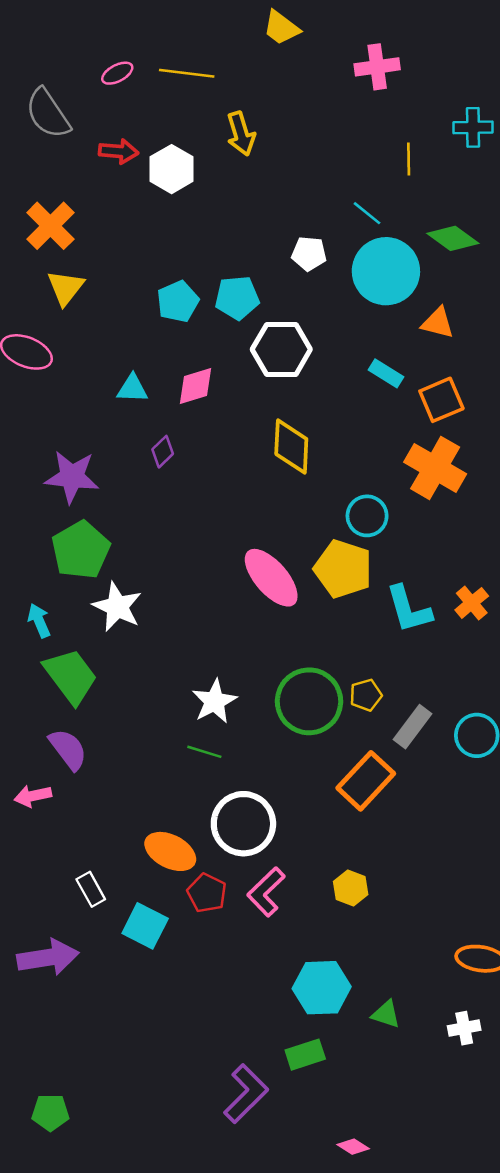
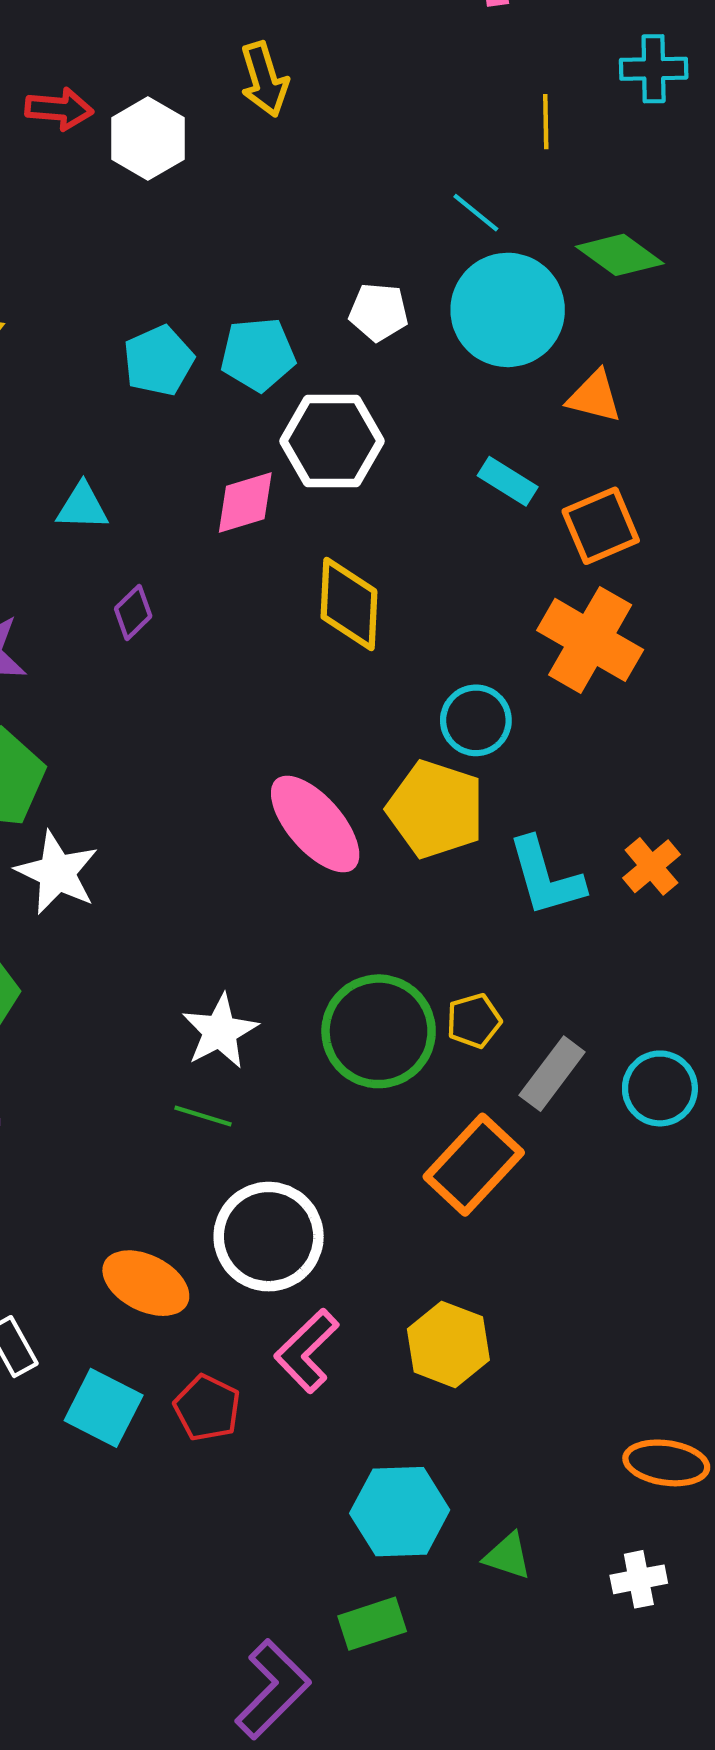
white pentagon: (309, 254) -> (379, 312), moved
pink diamond: (195, 386) -> (245, 502), moved
yellow hexagon: (351, 888) -> (448, 1344), size x1.4
red pentagon: (207, 893) -> (207, 1408), moved

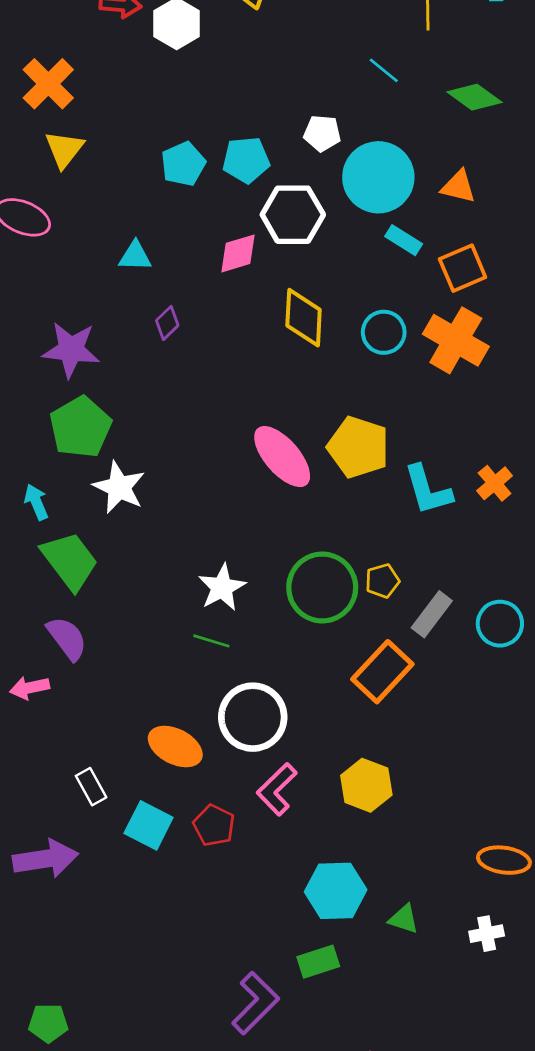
cyan circle: (508, 310) -> (378, 177), moved
cyan circle: (476, 720) -> (384, 332), moved

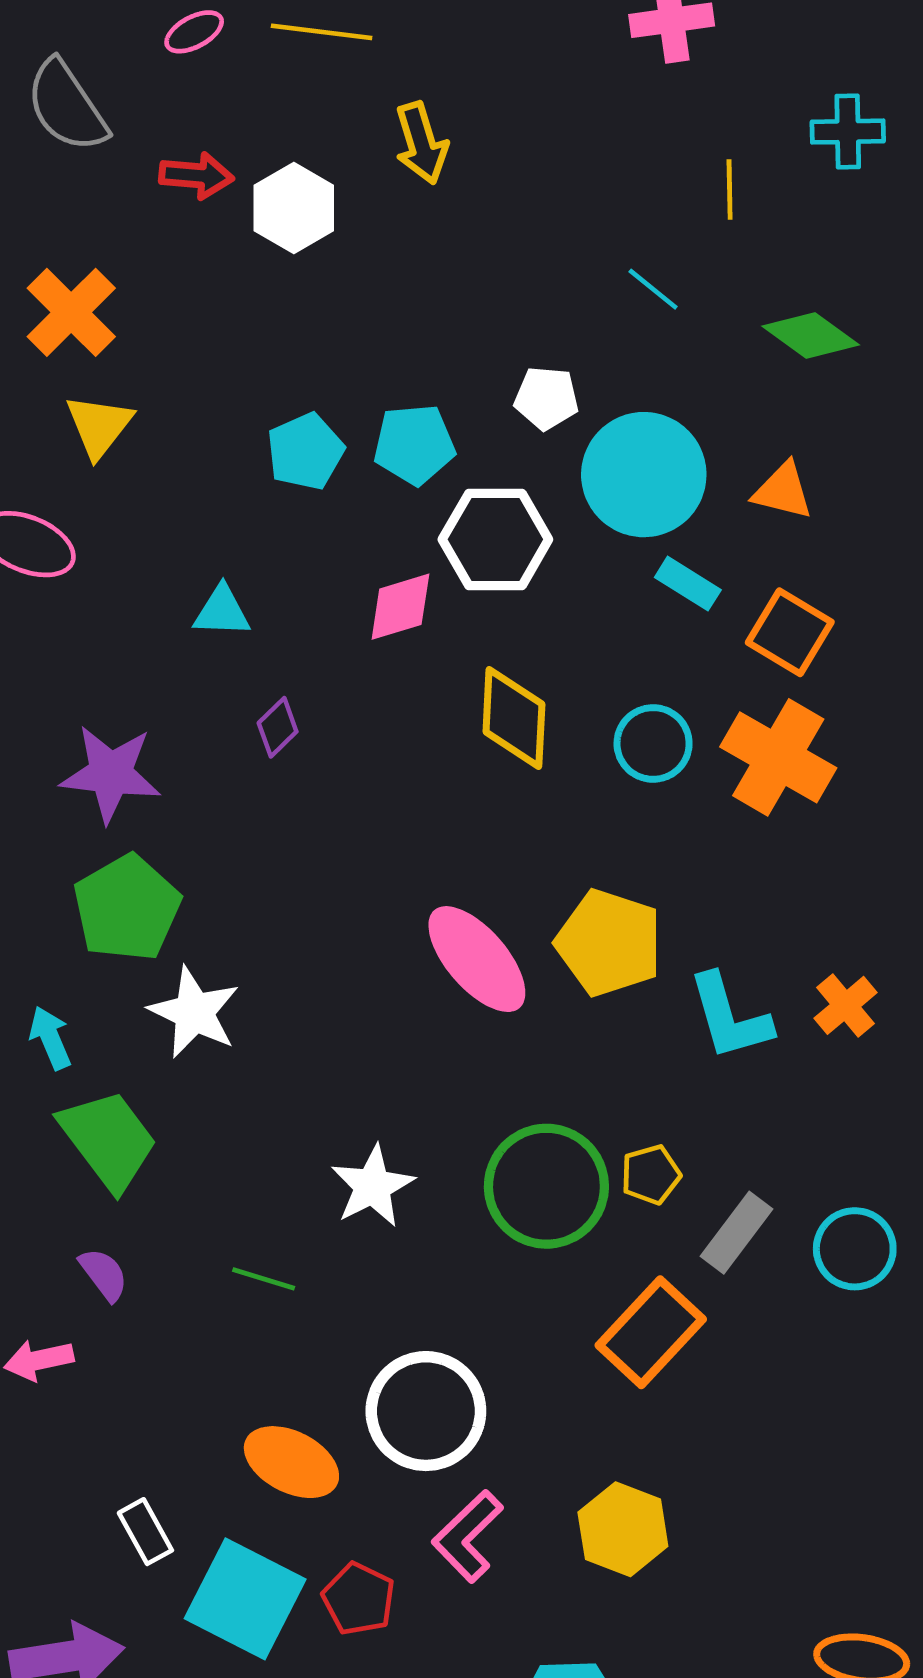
orange square: (463, 268) -> (790, 632), turned -36
purple semicircle: (67, 638) -> (104, 1274), size x0.7
green line: (211, 641) -> (264, 1279), moved
cyan square: (149, 825) -> (245, 1599), size x1.4

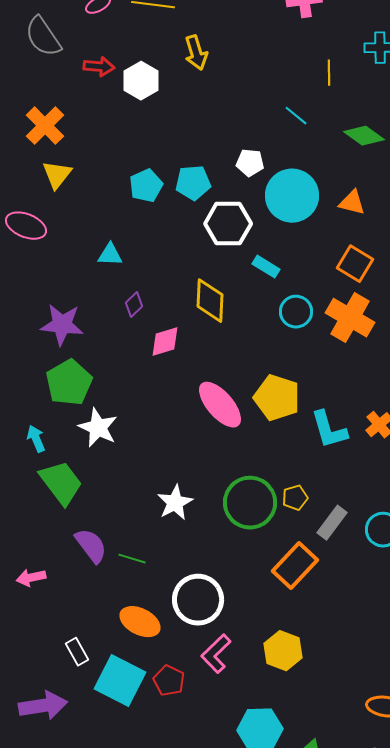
cyan rectangle: (688, 584) -> (266, 267), moved
pink diamond: (400, 607) -> (165, 342), moved
yellow diamond: (514, 718) -> (210, 301), moved
purple semicircle: (104, 1274) -> (91, 546), moved, size x1.5
green line: (264, 1279) -> (132, 559), moved

